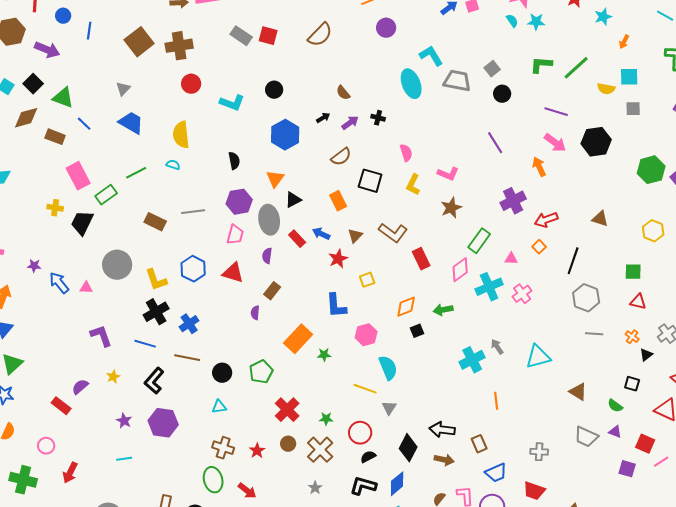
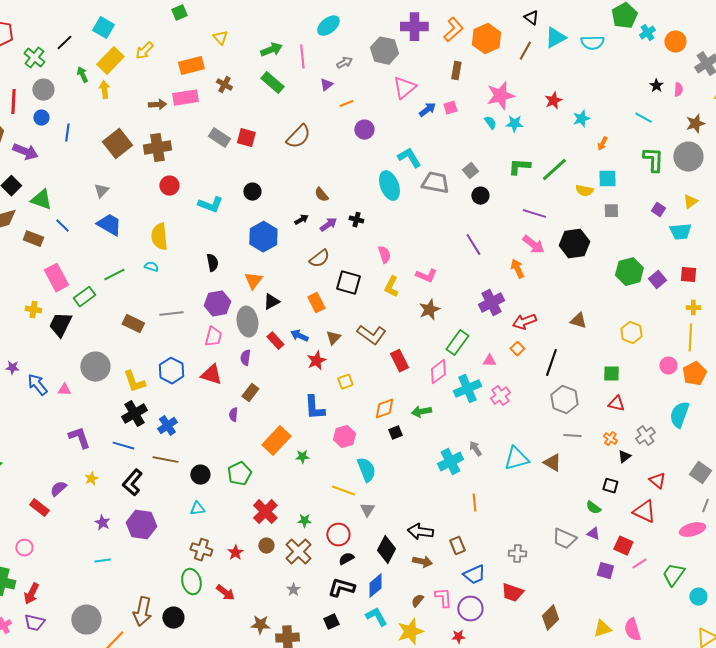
brown triangle: (578, 392) -> (552, 463), moved
red arrow: (70, 473) -> (31, 594), moved

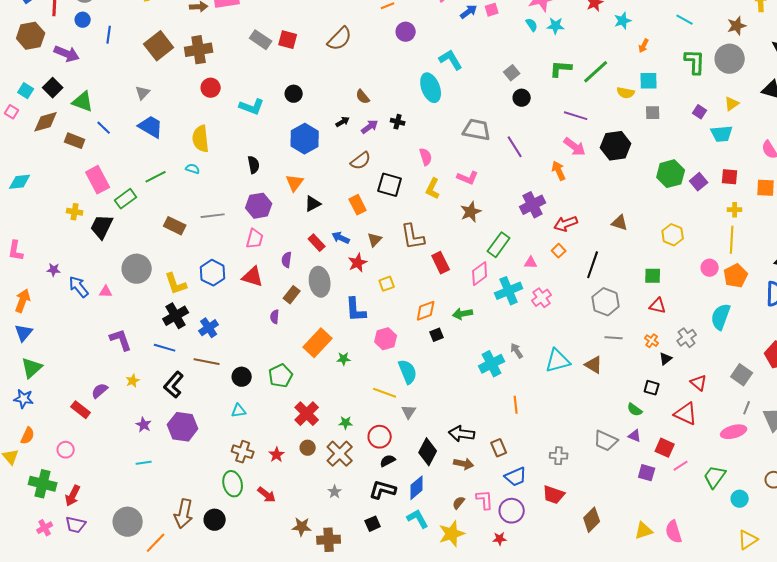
gray trapezoid: (435, 183) -> (477, 130), moved
gray ellipse: (247, 322) -> (320, 282), moved
brown L-shape: (371, 335) -> (413, 237), turned 44

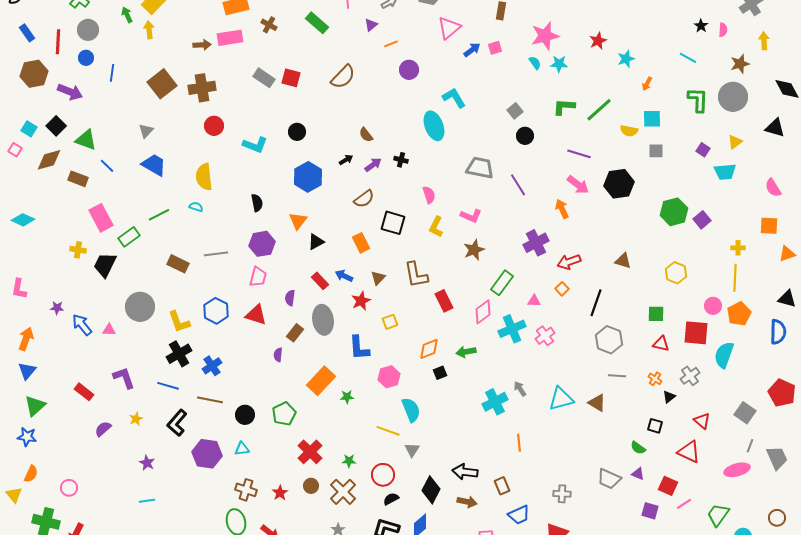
red square: (730, 177) -> (696, 333), moved, size x1.5
cyan diamond: (20, 182) -> (23, 220), turned 30
red rectangle: (81, 410) -> (84, 392), moved
purple hexagon: (183, 427) -> (207, 454), moved

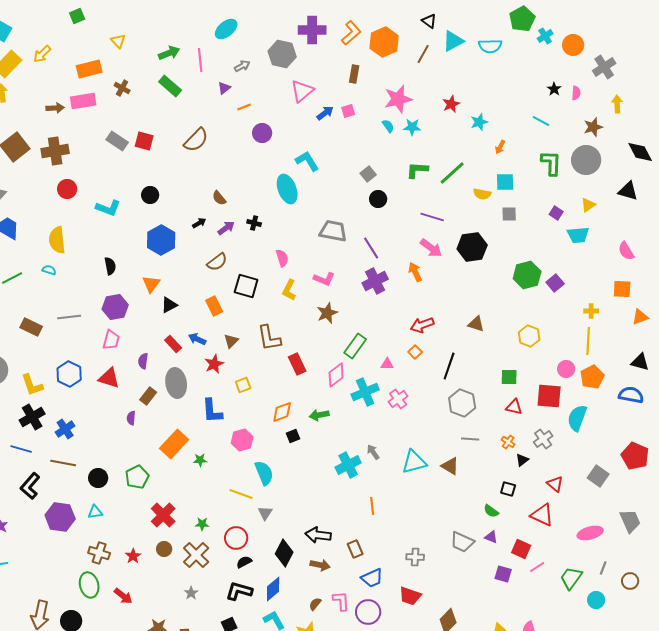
purple cross: (536, 243) -> (375, 281), moved
blue semicircle: (778, 332) -> (631, 395), turned -80
gray line: (750, 446) -> (603, 568), moved

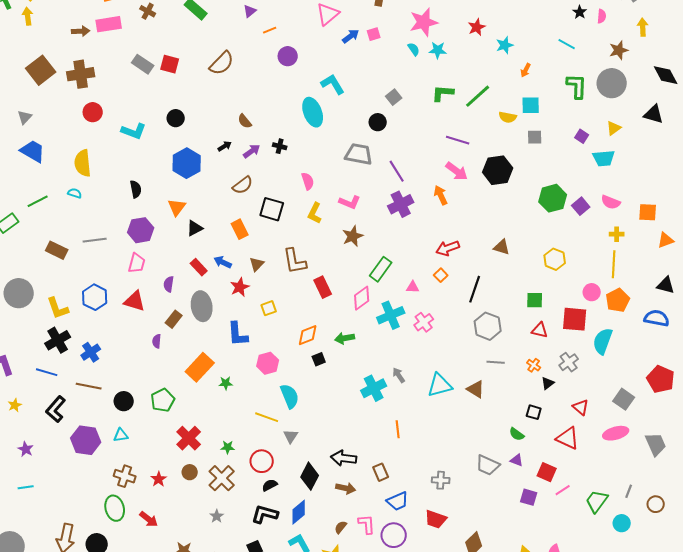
black circle: (378, 199) -> (378, 122), moved
pink semicircle: (626, 251) -> (611, 202), moved, turned -36
pink ellipse: (590, 533) -> (616, 433), moved

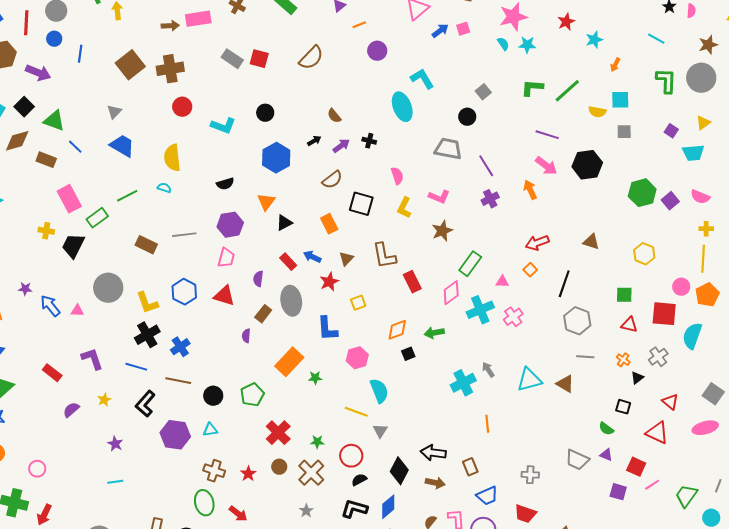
black semicircle: (136, 189) -> (225, 184), turned 84
purple cross: (401, 204) -> (490, 199), size x0.7

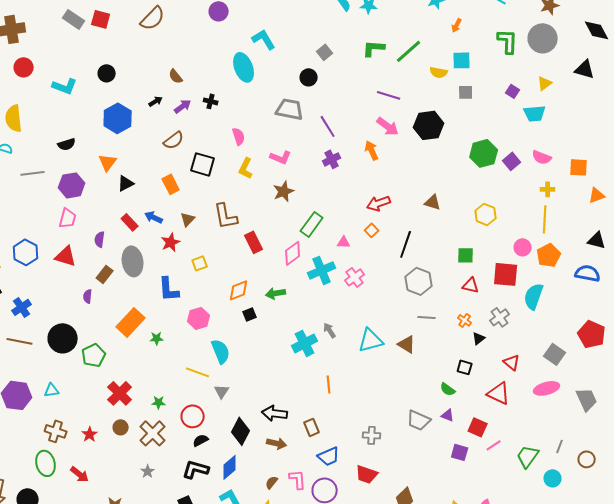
gray line: (184, 235) -> (33, 173), moved
black circle: (213, 396) -> (63, 338), moved, size x1.5

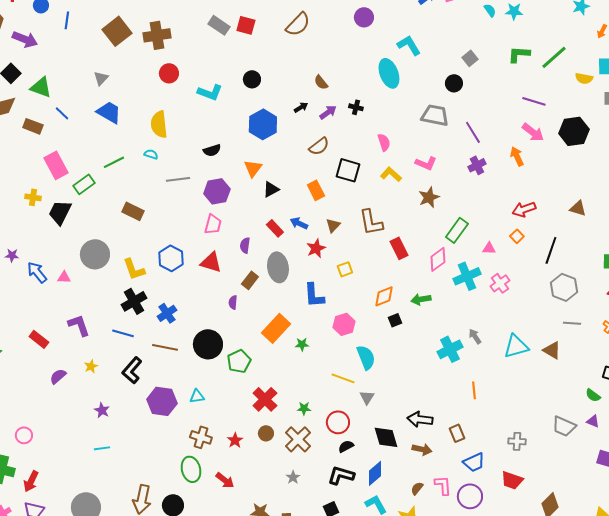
yellow L-shape: (246, 168) -> (391, 174), turned 105
black diamond: (241, 431) -> (386, 437), turned -44

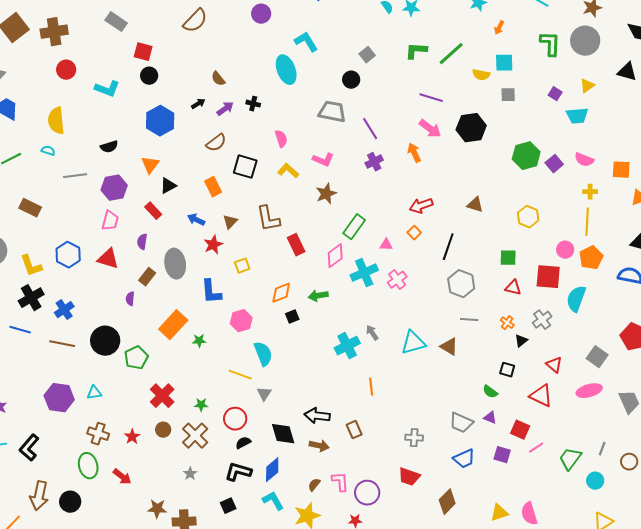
red square: (246, 25) -> (143, 52), moved
red rectangle: (275, 228) -> (153, 211), moved
black L-shape: (132, 370) -> (29, 448), moved
blue trapezoid: (474, 462) -> (464, 459), moved

